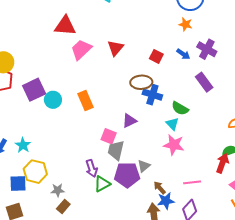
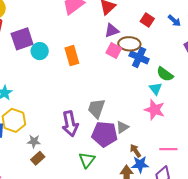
purple triangle: (129, 121) -> (112, 31), moved
pink square: (109, 136) -> (114, 51), moved
purple arrow: (92, 168) -> (70, 124), size x1.4
green triangle: (102, 184) -> (87, 160), moved, turned -30

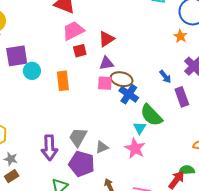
red square: (147, 20) -> (80, 51), moved, turned 32
blue arrow: (174, 21) -> (165, 77), moved
pink square: (114, 51) -> (105, 83), turned -35
green semicircle: (165, 74) -> (151, 115), size x1.4
gray triangle: (122, 127) -> (102, 147), moved

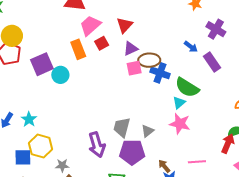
orange rectangle: (63, 81) -> (78, 49), moved
cyan triangle: (140, 128) -> (179, 103), turned 32

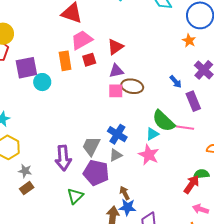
blue cross: (160, 73) -> (117, 134), moved
pink line: (197, 162) -> (185, 128), moved

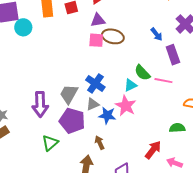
green semicircle: (164, 121) -> (142, 73), size x0.7
red arrow: (192, 184) -> (153, 150), moved
blue star: (127, 207) -> (107, 115), moved

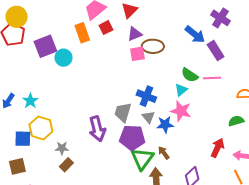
blue arrow: (157, 34) -> (195, 34), size x1.5
gray triangle: (93, 104) -> (148, 117), turned -32
green triangle: (50, 143) -> (142, 159), moved, size x1.4

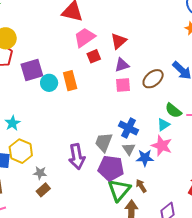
orange rectangle: (82, 33) -> (70, 81), moved
brown ellipse: (153, 46) -> (153, 79), moved, turned -45

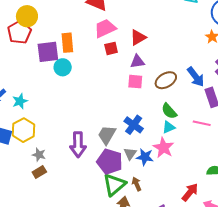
orange rectangle: (70, 81) -> (67, 43), moved
green semicircle: (173, 111) -> (169, 111), moved
gray triangle: (129, 149) -> (130, 154), moved

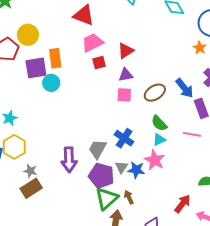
yellow circle: (27, 16) -> (28, 35), moved
brown rectangle: (39, 172) -> (31, 188), size x1.5

